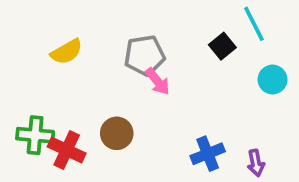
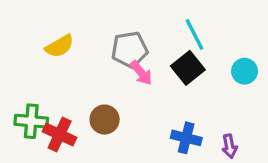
cyan line: (254, 24) -> (195, 35), moved
black square: (222, 46) -> (188, 68), moved, size x1.4
blue cross: (208, 154) -> (186, 138), turned 36

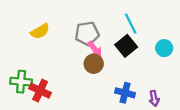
brown circle: (105, 120) -> (94, 64), moved

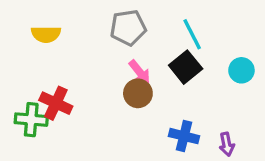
yellow semicircle: (40, 31) -> (46, 34), moved, turned 30
gray pentagon: (87, 34) -> (128, 28), moved
red cross: (40, 91) -> (56, 103), moved

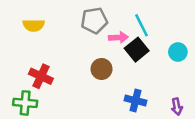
pink arrow: (140, 72) -> (118, 37), moved, turned -54
green cross: (31, 120) -> (25, 103), moved
purple arrow: (227, 144) -> (177, 107), moved

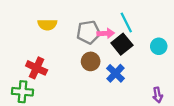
gray pentagon: (94, 20) -> (88, 32), moved
yellow semicircle: (34, 25) -> (47, 25), moved
blue cross: (135, 100) -> (115, 73), moved, turned 30

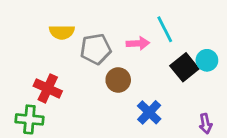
gray pentagon: (88, 32) -> (96, 49), moved
black square: (122, 44) -> (184, 67), moved
blue cross: (115, 73) -> (149, 112), moved

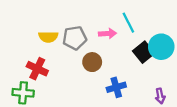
yellow semicircle: (62, 32) -> (48, 37), moved
cyan circle: (207, 60) -> (161, 47), size x1.5
blue cross: (149, 112) -> (116, 87), turned 30

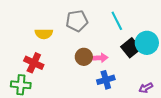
pink arrow: (107, 34) -> (100, 58), moved
gray pentagon: (75, 38) -> (77, 21), moved
purple arrow: (160, 96) -> (146, 88), turned 72

